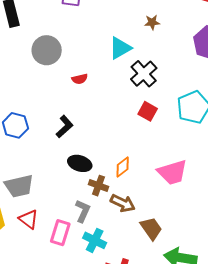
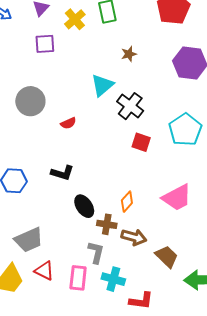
black L-shape: (65, 127) -> (62, 173), turned 70
black ellipse: (80, 163) -> (84, 206), turned 50

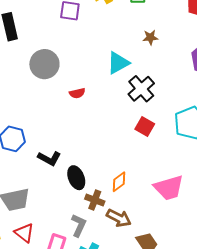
black L-shape: (62, 173) -> (49, 158), moved

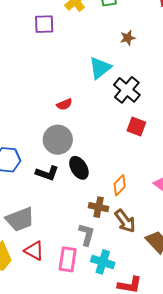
gray circle: (44, 64) -> (58, 140), moved
black ellipse: (76, 178) -> (79, 168), moved
brown arrow: (119, 218) -> (125, 221), turned 35

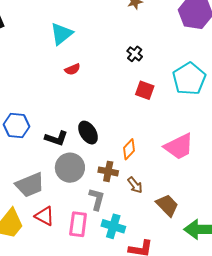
cyan triangle: (100, 68) -> (61, 34), moved
black cross: (127, 90) -> (135, 54), size x0.6
gray circle: (58, 140) -> (70, 168), moved
brown arrow: (125, 221) -> (135, 185), size x0.7

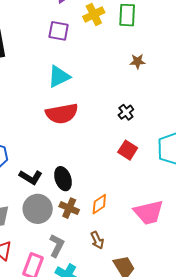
red semicircle: (72, 69) -> (62, 114), size x2.0
brown cross: (108, 171) -> (69, 208), moved

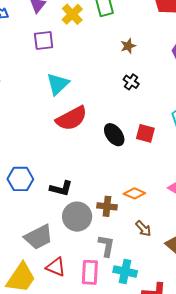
black cross: (126, 112) -> (131, 82), moved
black ellipse: (63, 179) -> (114, 135), moved
orange diamond: (99, 204) -> (134, 193), turned 75

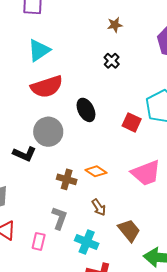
red square: (145, 133) -> (132, 122), moved
gray circle: (77, 217) -> (48, 132), moved
cyan cross: (125, 271) -> (87, 242), moved
pink rectangle: (90, 272) -> (39, 241), size x0.7

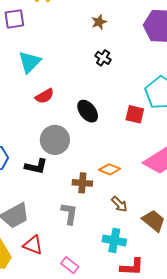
red semicircle: (47, 87) -> (45, 96), size x0.6
gray L-shape: (59, 218) -> (69, 214), moved
pink rectangle: (39, 241) -> (70, 265), moved, turned -54

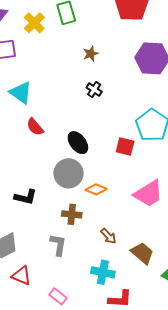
cyan triangle: (30, 62) -> (21, 93), turned -40
red semicircle: (45, 96) -> (35, 127), turned 78
gray circle: (55, 140) -> (68, 173), moved
orange diamond: (110, 169) -> (96, 189), moved

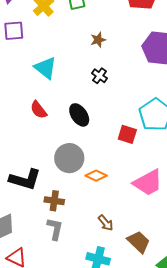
cyan triangle: (21, 93) -> (46, 68), moved
black ellipse: (78, 143) -> (79, 115), moved
black L-shape: (26, 197) -> (25, 179), size x1.4
brown cross: (72, 214) -> (54, 201), moved

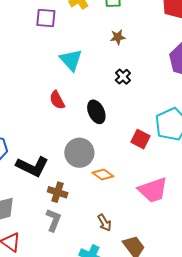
brown star: (98, 40) -> (118, 37), moved

